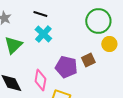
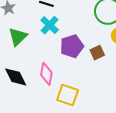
purple pentagon: (66, 67) -> (72, 46), moved, turned -30

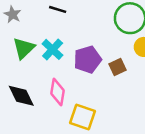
cyan cross: (50, 25) -> (53, 49), moved

